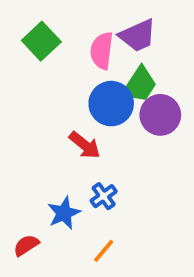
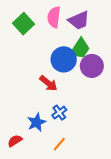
pink semicircle: (102, 51) -> (54, 17), moved

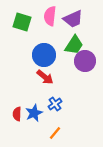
green square: (24, 24) -> (22, 22), turned -30
blue circle: (64, 59) -> (44, 55), moved
red semicircle: (15, 141) -> (17, 114), moved, turned -56

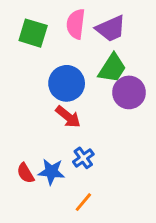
blue star: (34, 113) -> (51, 172), turned 30
red semicircle: (17, 114) -> (25, 173), turned -32

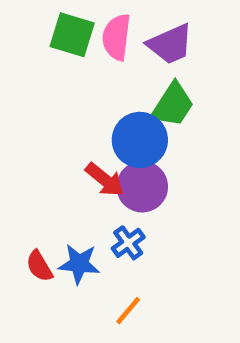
green square: (33, 33) -> (72, 35), moved
blue circle: (67, 83) -> (140, 140), moved
purple circle: (129, 92) -> (142, 187), moved

